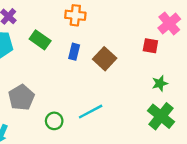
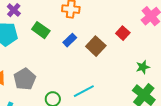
red square: (150, 46) -> (123, 33), moved, turned 32
blue rectangle: (74, 52) -> (70, 40), turned 32

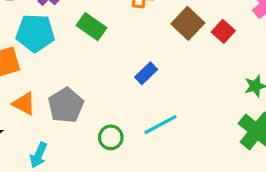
blue rectangle: (70, 40) -> (146, 73), moved
brown square: (96, 46) -> (188, 23), moved

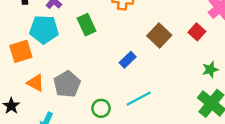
brown square: (188, 23) -> (159, 36), moved
green rectangle: (91, 27) -> (86, 25), turned 30
red square: (223, 31) -> (197, 32), moved

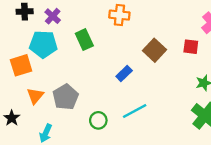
red square: (197, 32) -> (191, 47), turned -35
orange triangle: (36, 83) -> (35, 96), turned 42

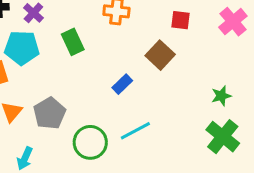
red square: (191, 47) -> (181, 20), moved
green circle: (98, 120) -> (90, 142), size x1.5

